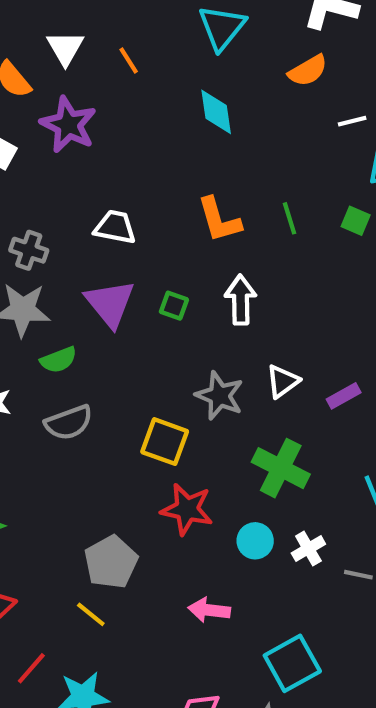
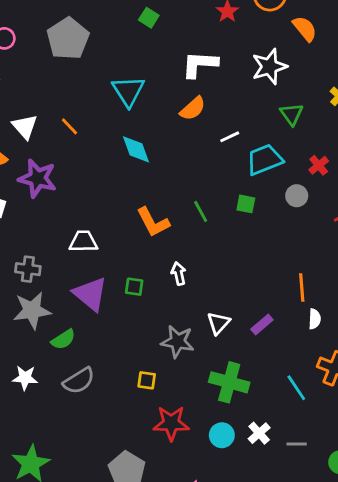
white arrow: (241, 300) -> (179, 274), size x0.7
yellow square: (165, 442) -> (147, 380), size x0.6

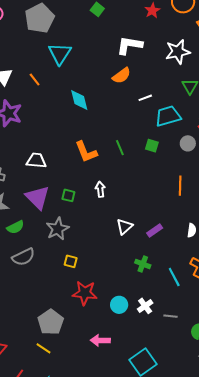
cyan triangle: (128, 91) -> (60, 54), moved
orange line: (302, 287) -> (180, 186), moved
gray star: (178, 342) -> (58, 229), moved, turned 30
green cross: (229, 382) -> (143, 264), moved, size x0.6

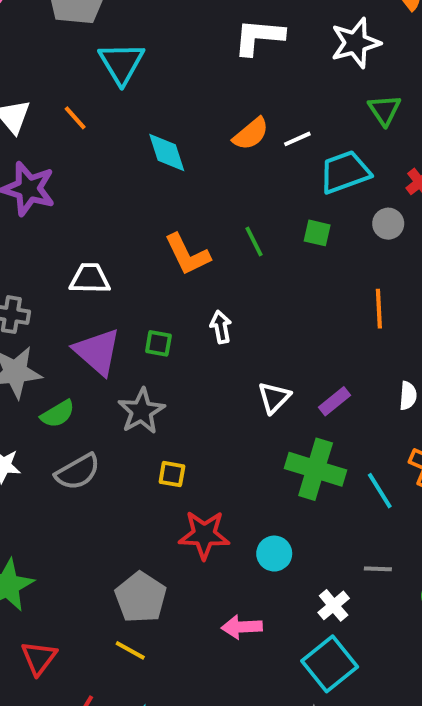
orange semicircle: (121, 76) -> (251, 134), moved
green cross: (143, 264) -> (316, 469), size x1.8
white cross: (145, 306) -> (334, 605), moved

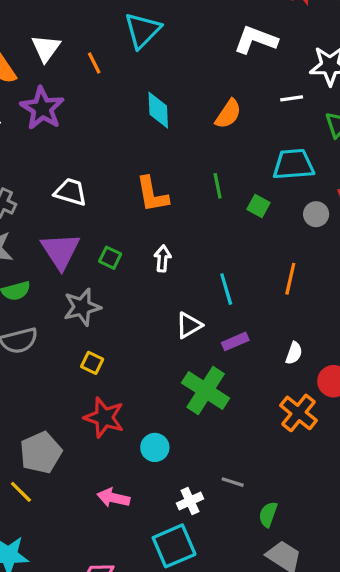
orange semicircle: (251, 134) -> (228, 114), turned -32
white line: (297, 139) -> (292, 98), moved
green line: (254, 241) -> (218, 186), moved
cyan line: (380, 491) -> (226, 289), moved

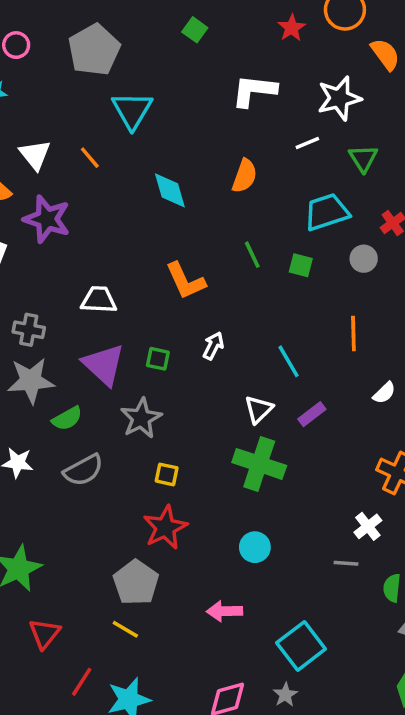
white arrow: (163, 258) -> (213, 346), turned 35
white semicircle: (294, 353) -> (384, 393), moved, turned 40
green cross: (206, 391) -> (259, 464), moved
red star: (104, 417) -> (165, 527), moved, turned -30
white cross: (190, 501) -> (368, 526), moved

